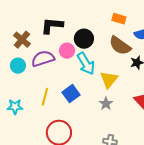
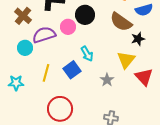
cyan arrow: (86, 64) -> (87, 54), moved, size x0.7
cyan circle: (18, 66) -> (25, 48), moved
yellow triangle: (109, 80) -> (126, 60), moved

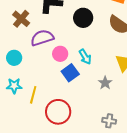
pink circle: (68, 27) -> (60, 54), moved
cyan circle: (25, 48) -> (14, 58), moved
yellow line: (46, 73) -> (33, 95), moved

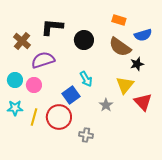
pink circle: (60, 54) -> (34, 85), moved
red circle: (58, 112) -> (59, 117), moved
gray cross: (109, 121) -> (86, 135), moved

